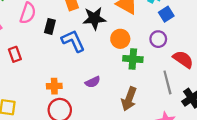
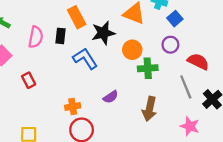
black rectangle: (50, 26) -> (61, 36), moved

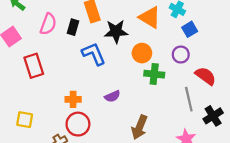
red rectangle: (29, 80) -> (34, 66), size x1.5
brown arrow: (149, 109) -> (139, 127), moved

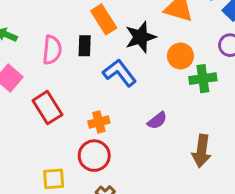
orange cross: (73, 99) -> (99, 122), moved
red circle: (78, 124) -> (94, 156), moved

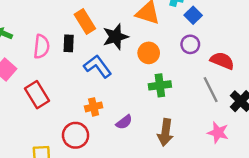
green cross: (203, 79) -> (160, 85), moved
purple semicircle: (157, 121) -> (124, 122), moved
orange cross: (99, 122) -> (94, 107), moved

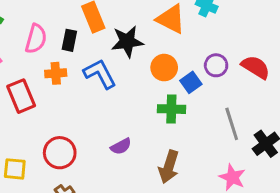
blue square: (193, 15) -> (191, 82), moved
red semicircle: (222, 61) -> (256, 67), moved
orange cross: (94, 107) -> (56, 73), moved

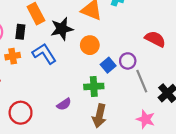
purple circle: (216, 65) -> (128, 61), moved
blue square: (191, 82) -> (108, 65), moved
green cross: (171, 109) -> (94, 86), moved

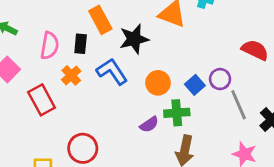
orange circle: (90, 45) -> (158, 83), moved
orange cross: (13, 56) -> (71, 75), turned -32
purple semicircle: (64, 104) -> (149, 124), moved

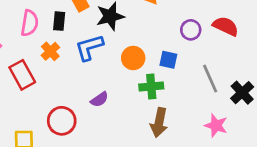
blue L-shape: (112, 71) -> (89, 47), turned -72
purple circle: (220, 79) -> (191, 30), moved
blue square: (195, 85) -> (168, 60), turned -36
purple semicircle: (149, 124) -> (99, 99), moved

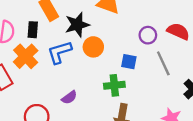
orange cross: (50, 51) -> (26, 56), size x1.5
orange circle: (133, 58) -> (93, 47), moved
gray line: (210, 79) -> (163, 63), moved

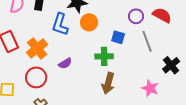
blue L-shape: (59, 52) -> (60, 24), turned -60
orange cross: (26, 56) -> (37, 48), moved

